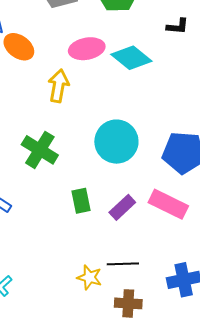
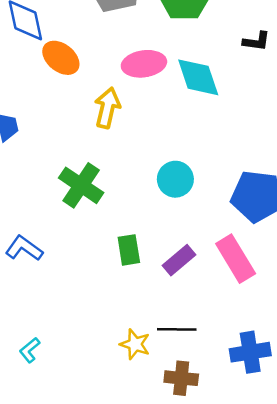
cyan diamond: (131, 58) -> (198, 77), turned 30
cyan circle: (116, 142) -> (175, 179), size x0.7
pink rectangle: (168, 204) -> (236, 259), turned 30

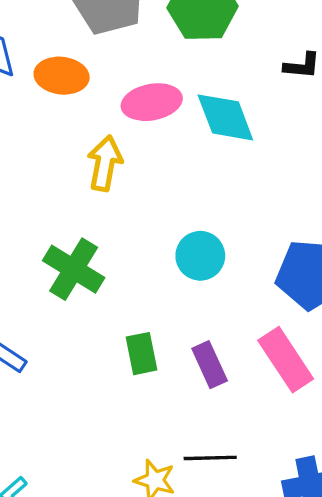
orange ellipse: (61, 58) -> (62, 76), moved, turned -30
purple rectangle: (179, 260) -> (210, 365), turned -72

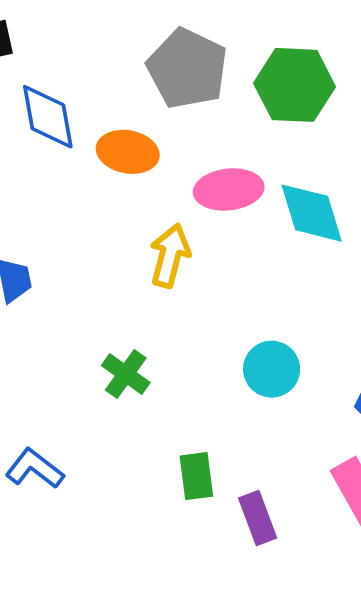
green cross: (74, 269) -> (126, 374), size x0.7
purple rectangle: (210, 365) -> (258, 518), moved

